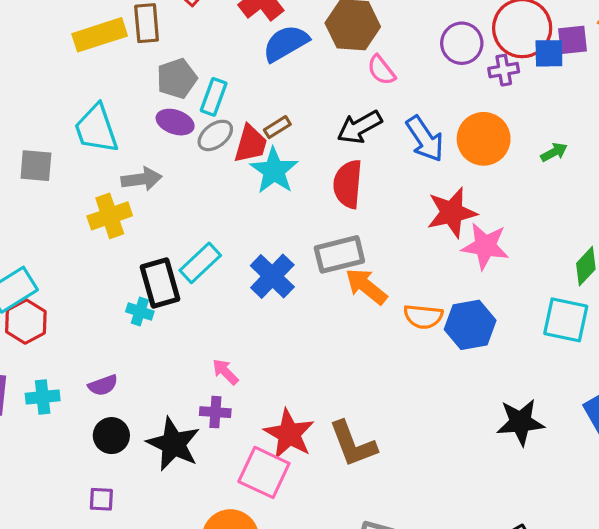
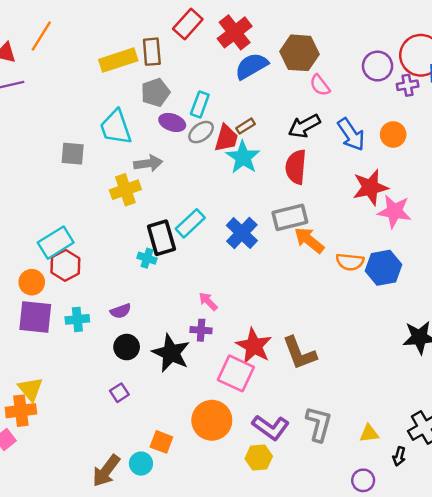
gray pentagon: (177, 78) -> (155, 92), moved
orange circle: (484, 139) -> (393, 134), size x0.7
purple square: (101, 499) -> (119, 393), turned -36

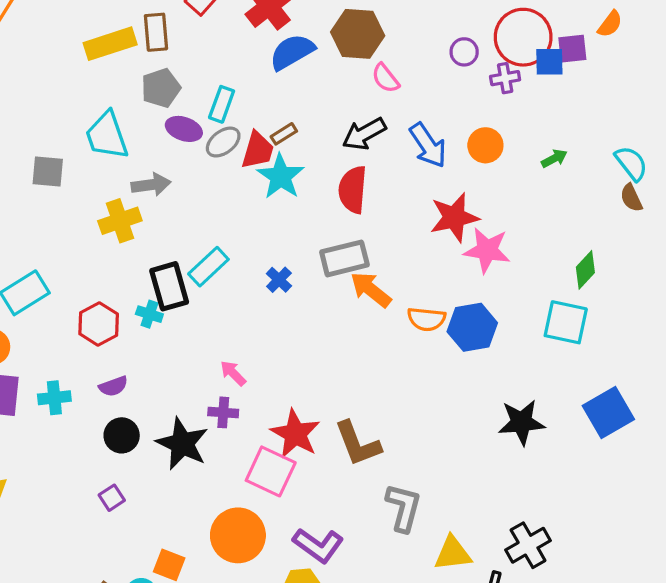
purple circle: (378, 66) -> (464, 52), size x0.7
blue cross: (242, 233) -> (279, 280), size x0.6
red hexagon: (65, 265) -> (99, 324), moved
gray L-shape: (319, 424) -> (403, 508), moved
yellow triangle: (369, 433) -> (453, 553), size x1.4

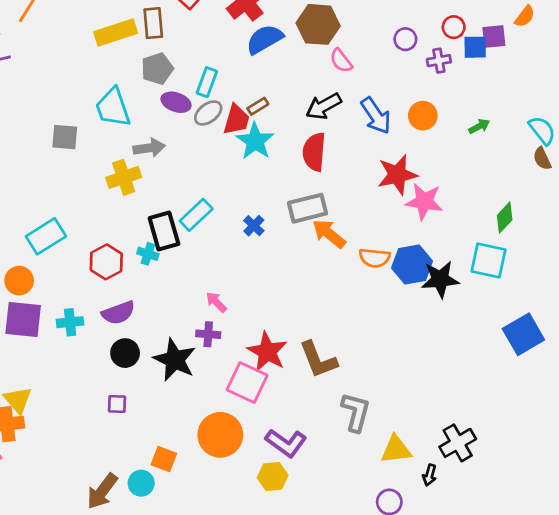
red circle: (523, 37) -> (454, 27), size x0.5
purple semicircle: (113, 386) -> (118, 313), size x1.4
black star: (521, 422) -> (440, 279), moved
purple square: (112, 498) -> (117, 404), turned 35

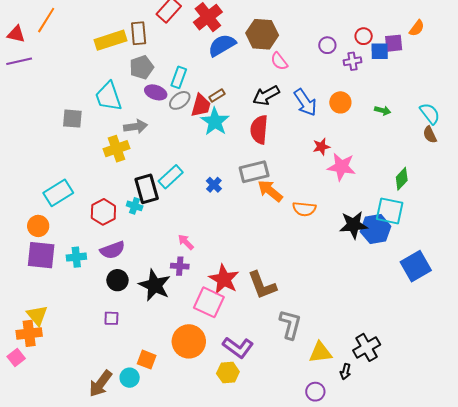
green arrow: (479, 126) -> (383, 110), turned 42
red star: (397, 175) -> (321, 147), size x0.6
blue hexagon: (412, 265) -> (376, 229), moved

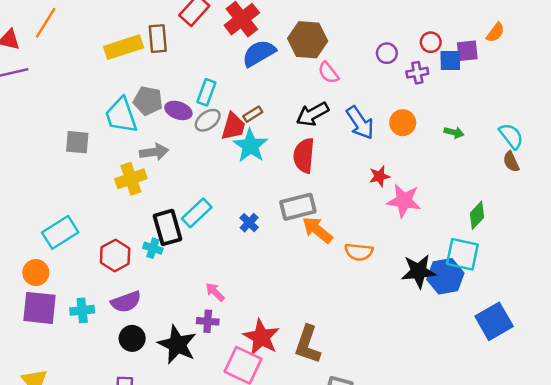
gray pentagon: (142, 67) -> (148, 101), moved, turned 30
brown L-shape: (262, 285) -> (308, 344), turned 40

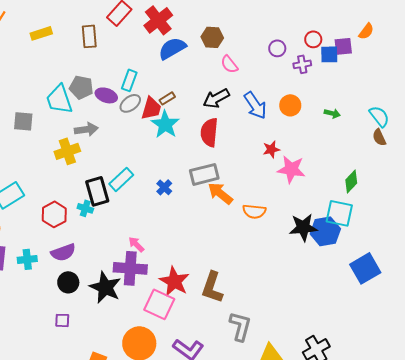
brown hexagon: (308, 40) -> (212, 37), size x0.7
yellow rectangle: (124, 47) -> (41, 33), moved, size x0.7
purple cross: (208, 321) -> (130, 268), size x1.8

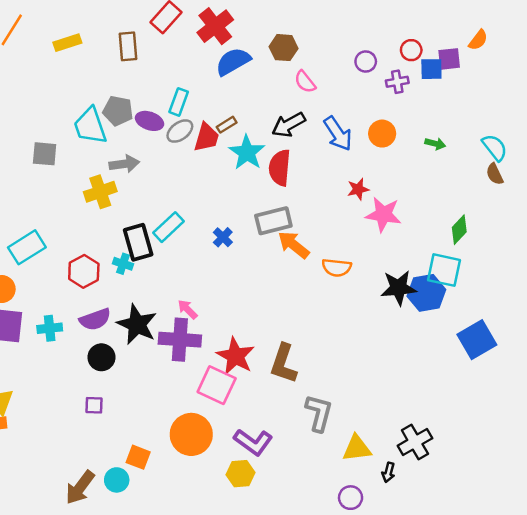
cyan star: (165, 124) -> (247, 153), moved
black star: (105, 287) -> (137, 324), moved

